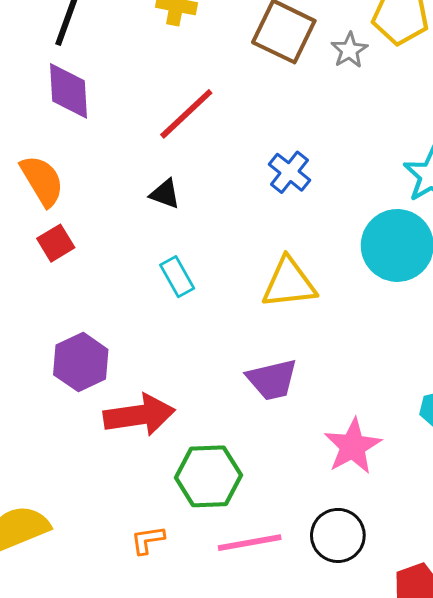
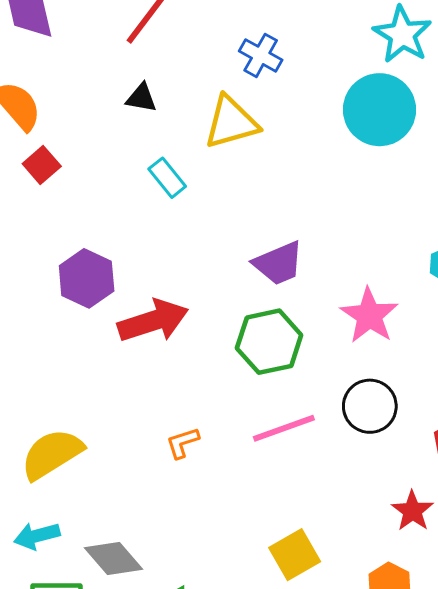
yellow triangle: (289, 283) -> (231, 122), moved
green hexagon: (208, 476) -> (269, 342), moved

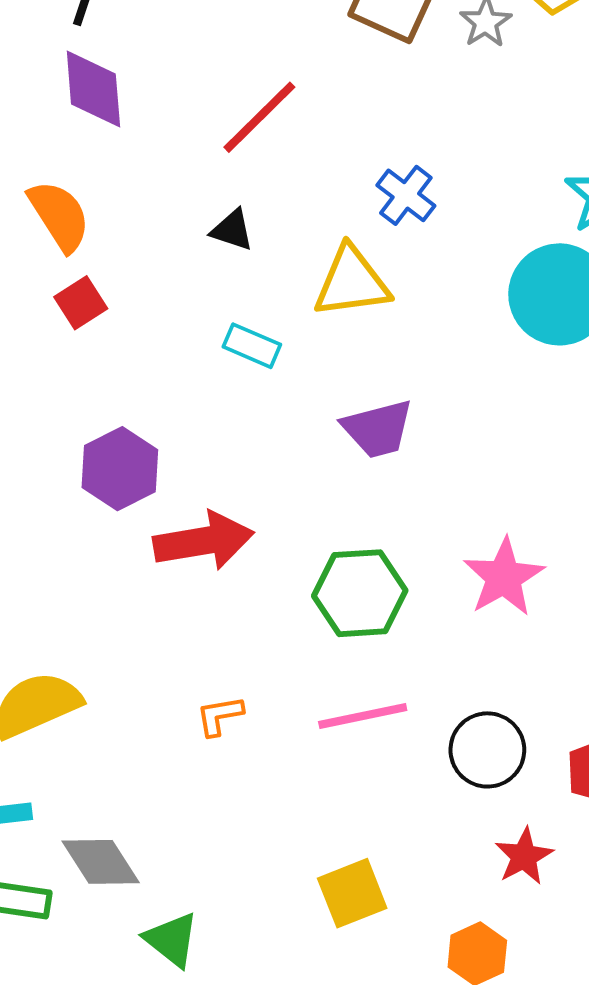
cyan rectangle: (167, 178) -> (252, 346), turned -36
purple trapezoid: (278, 263) -> (378, 429), moved
black circle: (370, 406) -> (487, 750), moved

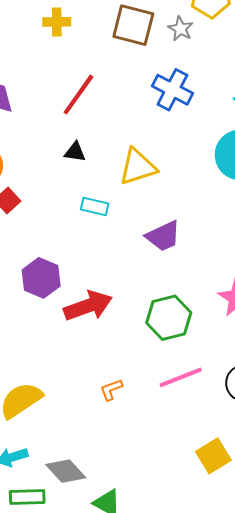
blue cross: (406, 195) -> (172, 90), moved, size x1.4
yellow square: (352, 893) -> (213, 456), moved

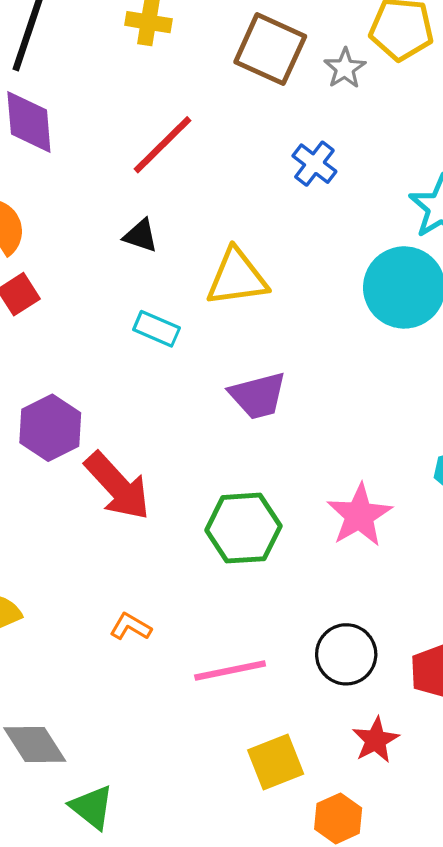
blue cross: (172, 90) -> (314, 164), size x0.7
red arrow: (88, 306) -> (118, 486), turned 57
pink line: (181, 377) -> (230, 670), moved
orange L-shape: (111, 390) -> (131, 627), turned 40

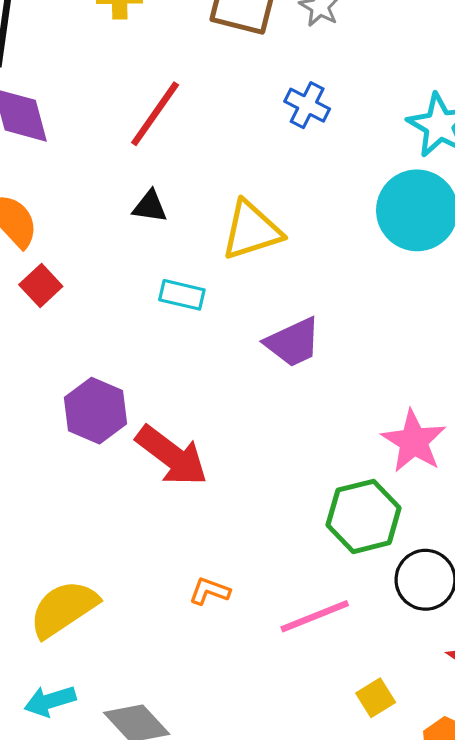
green hexagon: (243, 528) -> (364, 516), moved
yellow square: (276, 762) -> (376, 698), size x0.7

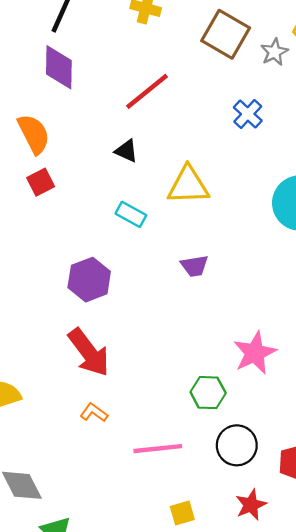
purple trapezoid: (293, 342) -> (195, 266), size x0.7
purple hexagon: (95, 411) -> (89, 280), moved
red arrow: (172, 456) -> (89, 352), moved
green hexagon: (364, 516) -> (208, 393), size x0.7

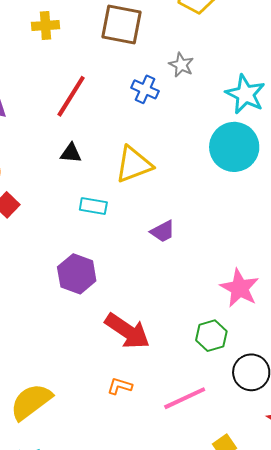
gray star: (274, 52) -> (181, 65), moved
blue cross: (248, 114) -> (145, 89), moved
red arrow: (89, 352) -> (127, 331), moved

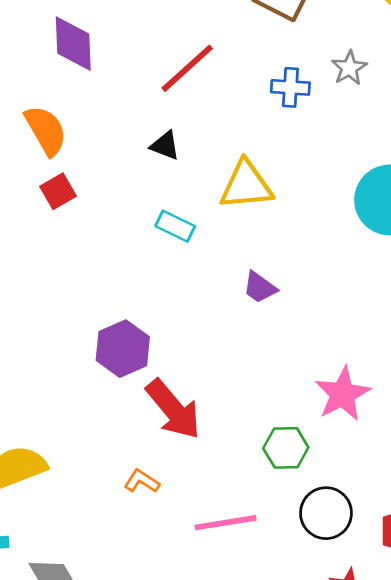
blue cross: (145, 89) -> (290, 87), turned -36
purple trapezoid: (163, 231) -> (260, 287), turned 48
purple hexagon: (77, 274) -> (123, 349), moved

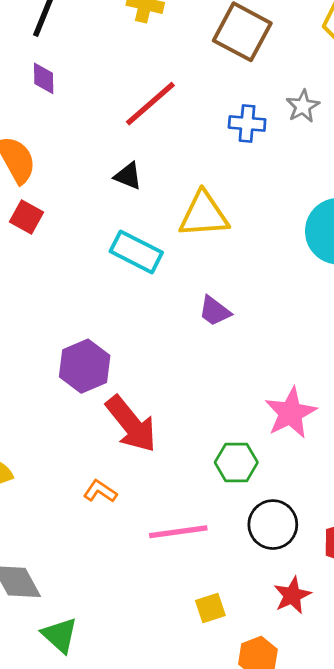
purple diamond: (73, 44) -> (44, 78), size x0.6
red square: (58, 191) -> (27, 217), turned -32
cyan rectangle: (175, 226) -> (136, 252), size x1.4

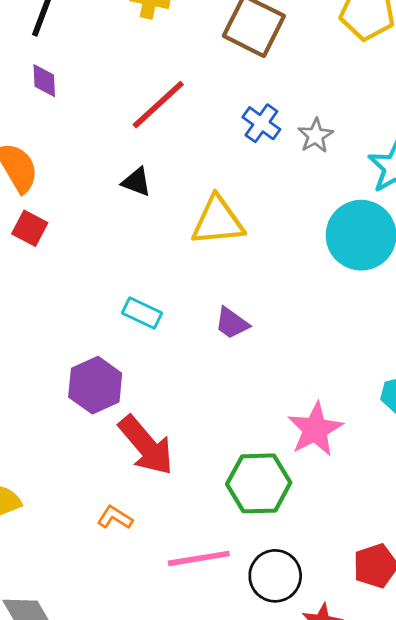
gray star: (303, 106) -> (316, 136), moved
blue cross: (247, 124) -> (261, 123), turned 32
cyan rectangle: (136, 252) -> (142, 313), moved, size x0.7
green hexagon: (236, 462) -> (259, 483), size x1.4
black circle: (273, 525) -> (275, 576), moved

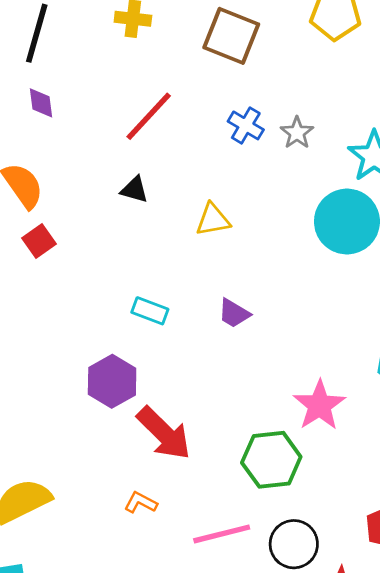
yellow triangle: (218, 221) -> (213, 220), size x0.7
red square: (30, 228) -> (39, 241), turned 32

